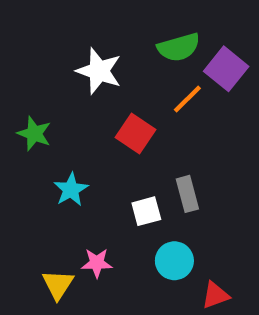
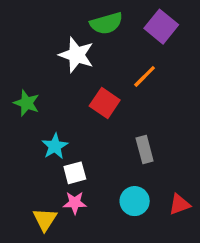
green semicircle: (179, 47) -> (106, 23), moved
purple square: (226, 69) -> (161, 27), moved
white square: (146, 211) -> (75, 173), moved
red triangle: (215, 295) -> (179, 204), moved

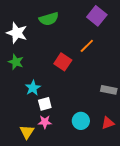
green semicircle: (106, 23) -> (49, 19), moved
white star: (76, 55) -> (17, 33), moved
gray rectangle: (145, 150) -> (109, 90), moved, turned -63

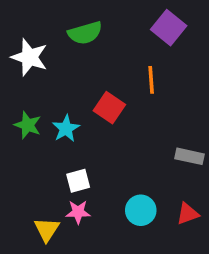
orange line: (87, 46) -> (151, 80), turned -49
green star: (16, 62) -> (28, 125), moved
cyan star: (33, 88) -> (66, 129), moved

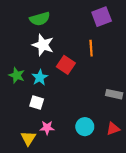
purple square: (169, 28) -> (102, 17), turned 30
green semicircle: (85, 33) -> (40, 19), moved
white star: (29, 57) -> (43, 45), moved
white square: (78, 181) -> (37, 103), moved, turned 32

